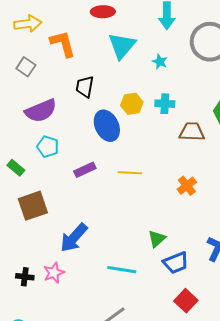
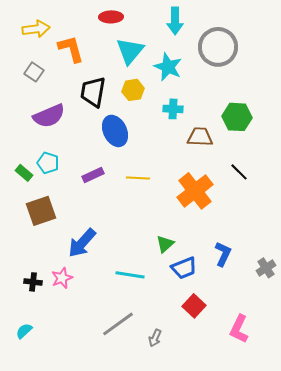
cyan star: (160, 62) -> (168, 67), size x1.8
black trapezoid: (85, 87) -> (93, 92), size x1.4
yellow hexagon: (132, 104) -> (133, 90), moved
cyan pentagon: (48, 147) -> (48, 163), moved
orange cross: (187, 186) -> (195, 191), size x1.8

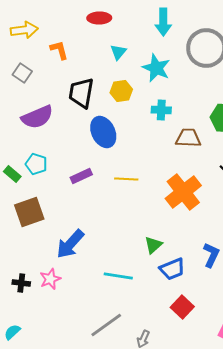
orange L-shape: (71, 49) -> (59, 50), size x0.7
cyan triangle: (130, 51) -> (118, 52), size x0.6

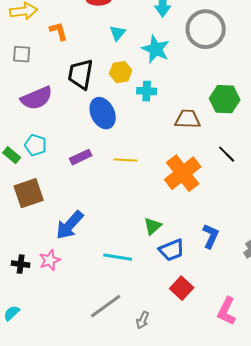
gray square: (22, 73) -> (22, 54), turned -30
cyan cross: (161, 110) -> (147, 91), moved

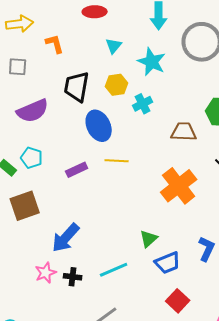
cyan cross: (147, 91) -> (143, 104), turned -30
yellow line: (126, 160) -> (117, 161), moved
cyan line: (118, 257) -> (114, 270), turned -32
black cross: (21, 264) -> (73, 277), moved

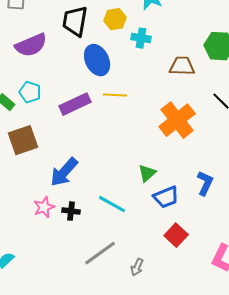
cyan cross: (143, 104) -> (141, 38), turned 36
purple rectangle: (77, 170) -> (75, 104), size x1.4
cyan line: (114, 270) -> (112, 204), turned 52

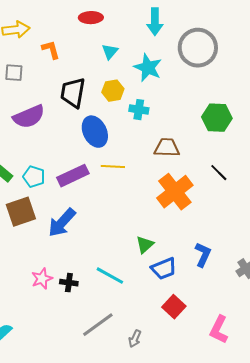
brown trapezoid: (182, 66) -> (167, 148), moved
cyan pentagon: (30, 92) -> (34, 177), moved
blue arrow: (64, 172) -> (62, 223), moved

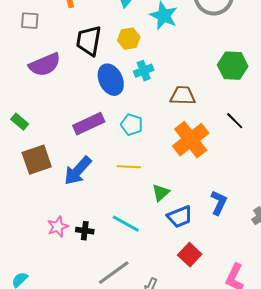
cyan cross: (139, 110) -> (144, 71), moved, turned -30
yellow line: (113, 167) -> (129, 167), moved
cyan pentagon: (34, 177) -> (132, 125), moved

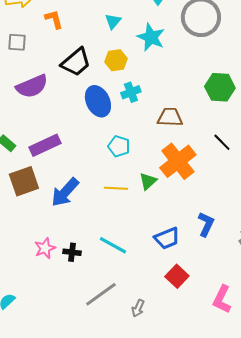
black trapezoid: (89, 41) -> (76, 62), turned -140
purple rectangle: (89, 124) -> (45, 145), moved
green triangle: (161, 193) -> (148, 181), moved

